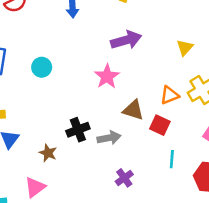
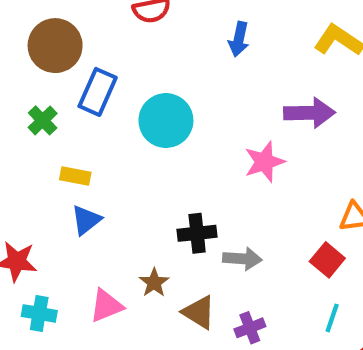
cyan circle: (42, 67) -> (166, 121), size x1.6
brown triangle: (133, 110) -> (199, 312), moved
brown star: (48, 153) -> (154, 283), moved

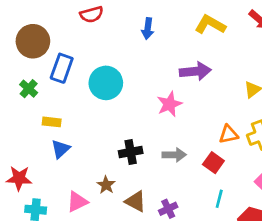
gray arrow: (242, 259) -> (174, 155), moved

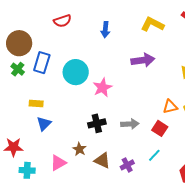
green cross: (29, 89) -> (18, 69), moved
pink star: (169, 104) -> (102, 88), moved
cyan line: (219, 199) -> (154, 155), moved, turned 32

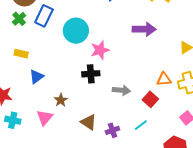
yellow rectangle: (36, 103) -> (21, 54), moved
black cross: (97, 123) -> (91, 74), moved
brown star: (79, 149) -> (61, 100), moved
pink triangle: (58, 163) -> (45, 118), turned -30

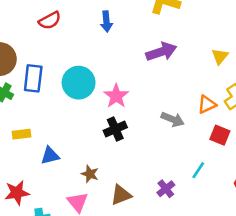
blue triangle: (36, 77) -> (50, 156), turned 42
gray arrow: (121, 90) -> (173, 119), moved, turned 36
red square: (150, 99) -> (220, 135), moved
brown triangle: (89, 122) -> (121, 195), moved, turned -36

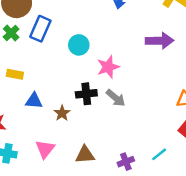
cyan circle: (79, 83) -> (79, 45), size x0.7
gray arrow: (173, 119) -> (116, 98), moved
black cross: (115, 129) -> (86, 94), moved
brown star: (90, 174) -> (62, 113), moved

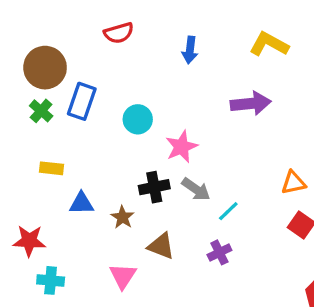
pink triangle: (45, 149) -> (123, 276), moved
cyan line: (159, 154) -> (228, 211), moved
brown triangle: (85, 155) -> (161, 246), moved, turned 30
purple cross: (126, 162) -> (219, 252), moved

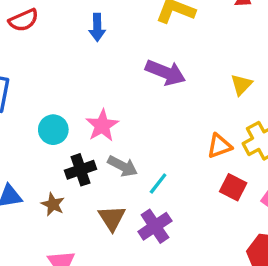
purple arrow: (251, 103) -> (166, 72), turned 36
cyan circle: (138, 119) -> (53, 130), moved
brown triangle: (161, 246) -> (112, 218), moved, turned 44
purple cross: (219, 252) -> (155, 226), size x1.4

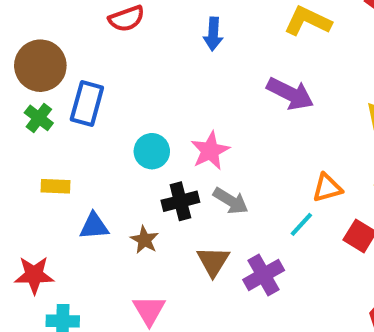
orange triangle: (219, 146) -> (327, 188), moved
cyan line: (158, 183) -> (301, 224), moved

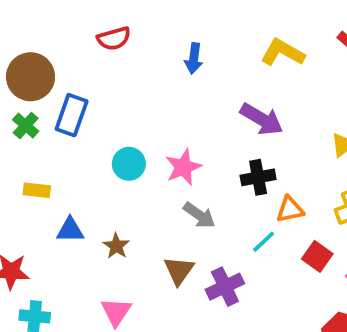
black cross: (180, 201) -> (258, 177), moved

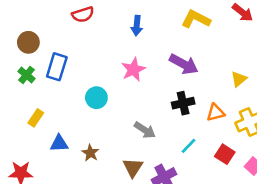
brown circle: (31, 77) -> (28, 42), size x0.7
pink star: (183, 167) -> (133, 69), moved
yellow rectangle: (37, 190) -> (36, 118), turned -60
orange triangle: (290, 209) -> (216, 113), moved

